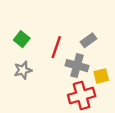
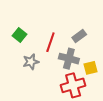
gray star: (23, 70) -> (31, 62), moved

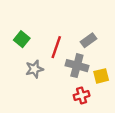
red cross: (73, 85) -> (82, 95), size x0.6

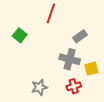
red line: (56, 47) -> (51, 13), moved
gray star: (34, 69) -> (39, 87), moved

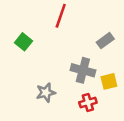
gray rectangle: (80, 36) -> (105, 41), moved
gray star: (39, 87) -> (46, 93), moved

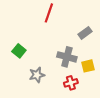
green square: (24, 42) -> (19, 51), moved

